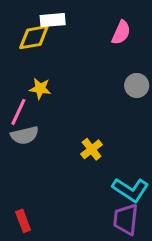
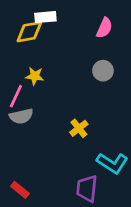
gray circle: (137, 85) -> (103, 71), moved
purple trapezoid: (126, 219) -> (87, 189), moved
red rectangle: (23, 221) -> (20, 190), turned -30

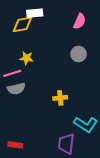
pink line: (16, 96) -> (12, 73), turned 48
yellow cross: (79, 128) -> (60, 98), turned 32
red rectangle: (20, 190) -> (15, 145), turned -32

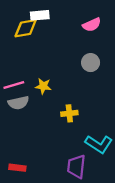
pink semicircle: (80, 21) -> (92, 25), turned 42
yellow star: (27, 58) -> (43, 86), moved

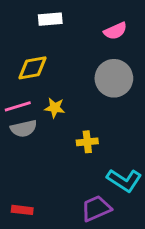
yellow diamond: (26, 28) -> (33, 68), moved
gray circle: (91, 63) -> (114, 78), size x1.6
purple trapezoid: (76, 167) -> (96, 208), turned 60

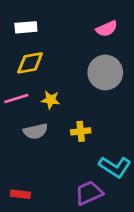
white rectangle: (50, 19) -> (26, 27), moved
gray semicircle: (24, 129) -> (35, 131), moved

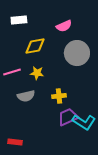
pink semicircle: (107, 29) -> (64, 26), moved
yellow diamond: (30, 63) -> (35, 46), moved
purple trapezoid: (89, 193) -> (68, 117), moved

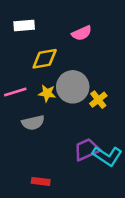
gray circle: (77, 53) -> (73, 87), moved
yellow cross: (59, 96) -> (98, 100), moved, turned -32
red rectangle: (15, 142) -> (41, 181), moved

